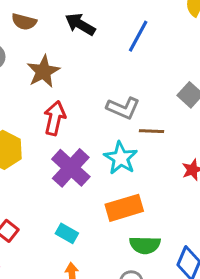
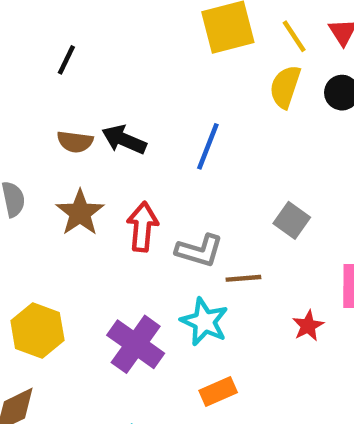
brown semicircle: (24, 22) -> (75, 142), moved
red arrow: (55, 118) -> (142, 227), moved
orange rectangle: (124, 208) -> (218, 392), size x0.7

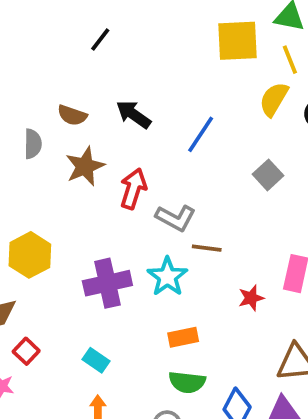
brown semicircle: (75, 142) -> (72, 115), moved
gray square: (292, 220) -> (268, 175), moved
purple cross: (136, 344) -> (107, 283), turned 30
orange rectangle: (218, 392) -> (183, 337), moved

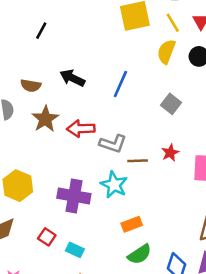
red arrow: (133, 189) -> (81, 129), turned -100
purple cross: (107, 283) -> (74, 196), turned 32
red star: (251, 298) -> (170, 153), moved
red square: (26, 351) -> (47, 237), moved
green semicircle: (187, 382) -> (139, 254), turned -30

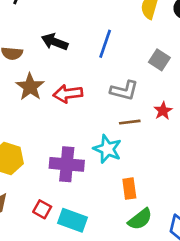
gray L-shape: (113, 144) -> (124, 90), moved
orange rectangle: (132, 224) -> (129, 189), turned -72
cyan rectangle: (75, 250) -> (73, 220), size x1.5

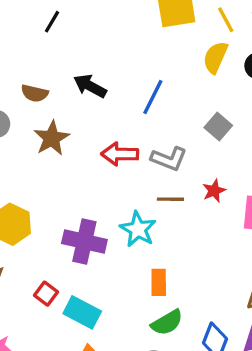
red arrow: (68, 94) -> (120, 154), moved

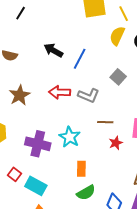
black arrow: (90, 86) -> (53, 50), moved
brown star: (52, 138) -> (20, 95), moved
red star: (214, 191) -> (116, 143), moved
brown line: (170, 199) -> (105, 122), moved

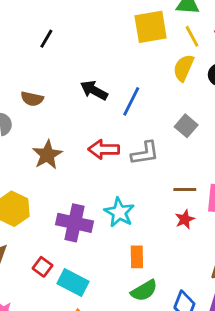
gray L-shape: (89, 96) -> (145, 153), turned -30
brown line: (105, 122) -> (185, 190), moved

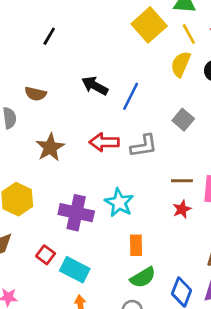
yellow square: (151, 27) -> (149, 25), turned -32

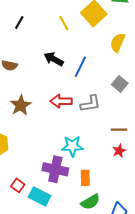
yellow line: (189, 34) -> (64, 23), moved
cyan star: (119, 203) -> (72, 146), turned -30
purple cross: (76, 213) -> (55, 169), moved

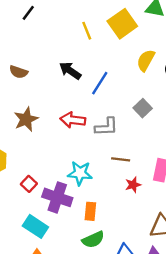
black line: (19, 22) -> (28, 13), moved
brown line: (119, 130) -> (121, 159), moved
red square: (18, 185) -> (29, 184), moved

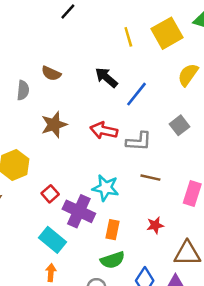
red star: (133, 185) -> (155, 225), moved

